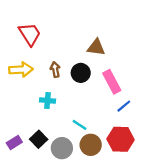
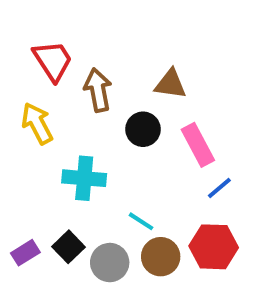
yellow arrow: (21, 70) -> (37, 123), turned -115
brown arrow: (55, 70) -> (98, 90), moved, size x1.5
cyan cross: (47, 101) -> (84, 178), size x1.5

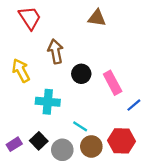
red trapezoid: (53, 61) -> (30, 18), moved
brown triangle: (170, 84) -> (97, 18), moved
blue line: (219, 188) -> (134, 105), moved

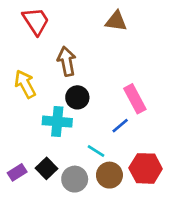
black circle: (81, 74) -> (77, 97), moved
blue line: (134, 105) -> (120, 126), moved

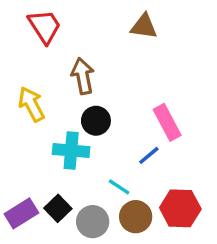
purple rectangle: (17, 172) -> (21, 213), size x1.4

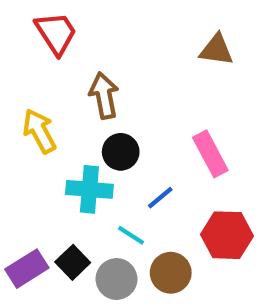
brown triangle: (144, 26) -> (217, 50), moved
blue line: (149, 155) -> (160, 198), moved
cyan line: (119, 187) -> (131, 235), moved
red hexagon: (180, 208) -> (227, 235), moved

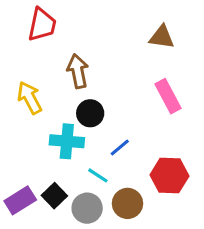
red trapezoid: (56, 33) -> (42, 25), turned 45
pink rectangle: (210, 154) -> (168, 96), moved

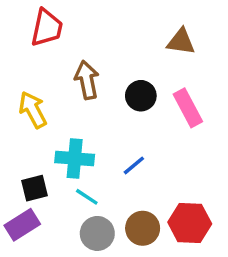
black circle: (90, 113) -> (141, 96), moved
cyan line: (98, 175) -> (87, 197), moved
red hexagon: (169, 175) -> (190, 223), moved
black square: (54, 196) -> (35, 188), moved, turned 30

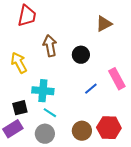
brown triangle: (181, 42) -> (104, 24), turned -36
pink rectangle: (188, 108) -> (117, 79), moved
blue line: (134, 165) -> (91, 89), moved
gray circle: (97, 233) -> (45, 134), moved

